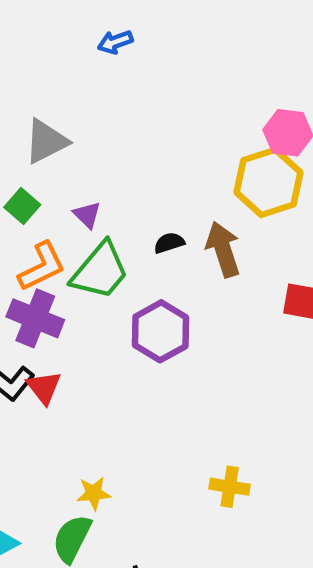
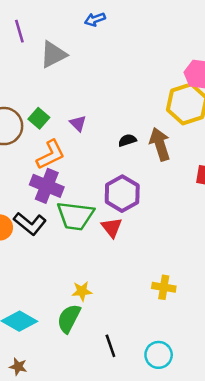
gray triangle: (46, 141) -> (53, 55), moved
green trapezoid: (100, 271) -> (75, 216), moved, turned 57
red triangle: (44, 387) -> (112, 227), moved

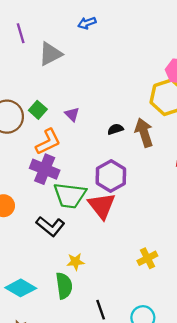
black L-shape: (30, 224) -> (50, 226), moved
red triangle: (112, 227) -> (102, 206), size x1.5
yellow cross: (164, 287) -> (147, 258), turned -36
green semicircle: (69, 318) -> (64, 286), turned 145

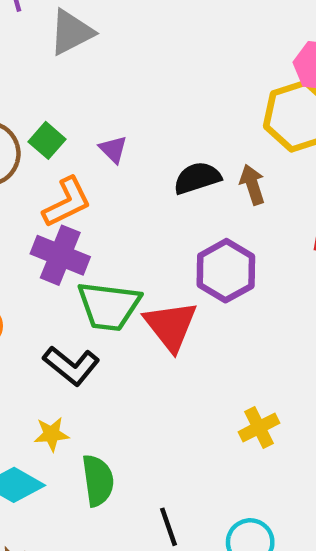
black semicircle: (115, 129) -> (197, 178), size x1.5
brown arrow: (144, 133) -> (252, 185), size x0.7
purple hexagon: (111, 176) -> (226, 271), moved
yellow star: (75, 262) -> (51, 434), moved

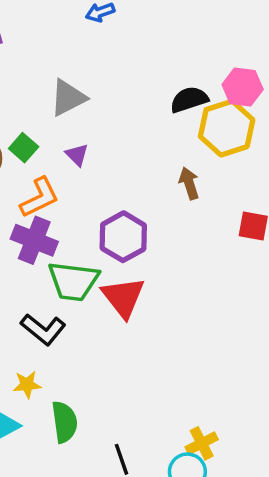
gray triangle: (71, 32) -> (68, 98), moved
black semicircle: (197, 178) -> (189, 100), moved
purple hexagon: (226, 271) -> (123, 237), moved
yellow cross: (259, 427) -> (202, 443), moved

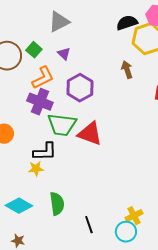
purple hexagon: (123, 237) -> (80, 88), moved
red triangle: (123, 297) -> (90, 134), turned -32
black L-shape: (43, 329) -> (45, 152), turned -40
yellow star: (27, 385) -> (36, 169), moved

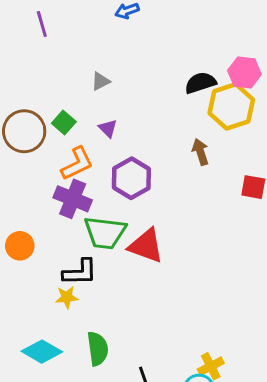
gray triangle: (59, 22) -> (101, 81), size x0.6

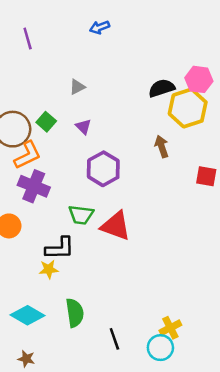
orange L-shape: (77, 164) -> (28, 155), moved
purple cross: (73, 199) -> (34, 186), moved
green trapezoid: (105, 233) -> (81, 215), size x0.7

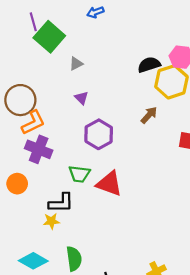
green square: (46, 122) -> (49, 37), moved, size x1.8
brown arrow: (162, 146) -> (149, 115), turned 60

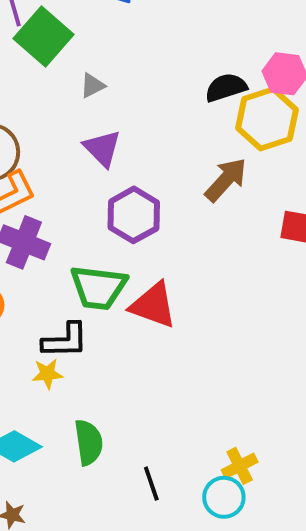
purple triangle: (81, 98) -> (102, 148), size x1.5
brown arrow: (149, 115) -> (226, 180), size x1.4
green trapezoid: (79, 174) -> (98, 287), size x1.4

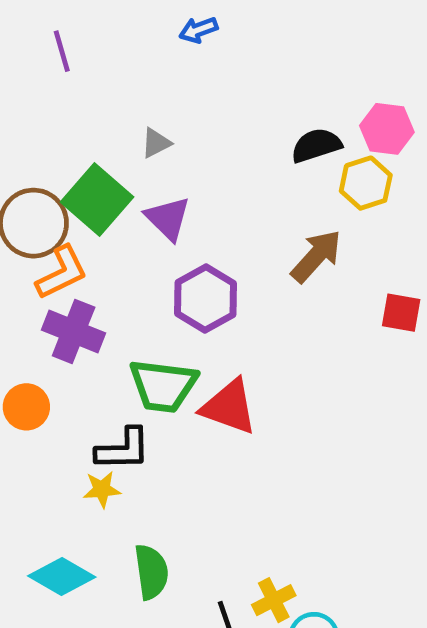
green square: (44, 37) -> (97, 200), moved
yellow hexagon: (267, 119) -> (366, 183), size x0.7
yellow cross: (240, 466) -> (274, 600), moved

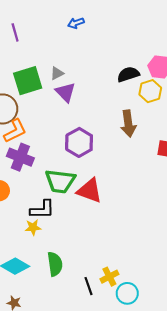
green square: (97, 200) -> (28, 81), moved, turned 32
purple triangle: (168, 218) -> (65, 92), moved
brown arrow: (316, 256) -> (128, 124), turned 130

